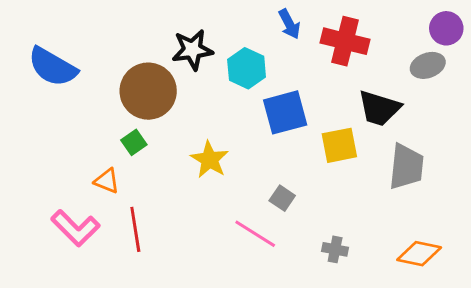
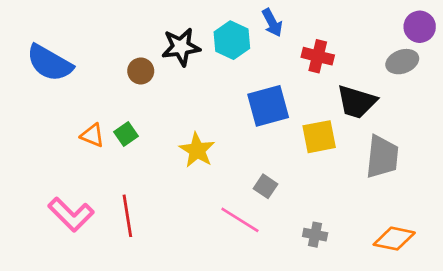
red cross: (345, 41) -> (318, 56), moved, size x0.7
cyan hexagon: (247, 68) -> (232, 40), moved
brown circle: (148, 91) -> (141, 71), moved, size x0.5
orange triangle: (107, 181) -> (92, 135), moved

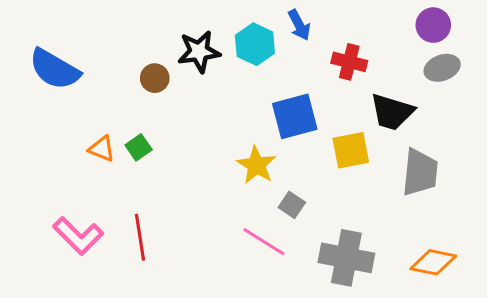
purple circle: (420, 27) -> (433, 25), moved
yellow star: (197, 150) -> (256, 165), moved
gray cross: (315, 235) -> (346, 258), size x2.0

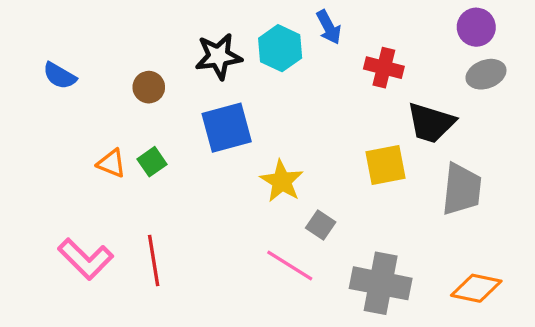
blue semicircle: (55, 69) -> (60, 76), size x0.6
brown circle: (155, 78) -> (149, 87), moved
blue square: (295, 116) -> (227, 128), moved

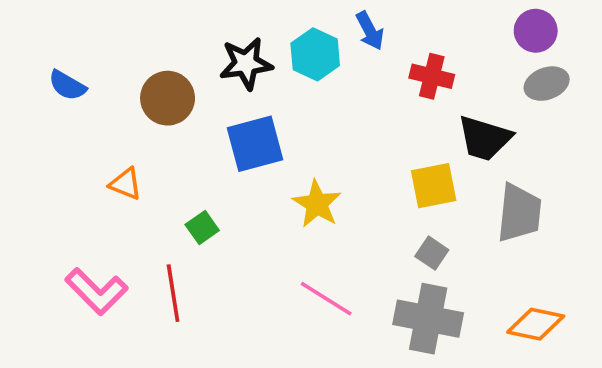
brown circle: (149, 87) -> (168, 98), size x1.5
green square: (152, 162) -> (202, 228), moved
gray square: (321, 225) -> (432, 253), moved

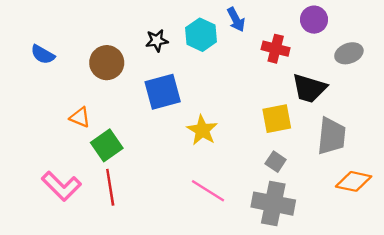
purple circle: (536, 31) -> (314, 20), moved
black star: (246, 64) -> (157, 41), size x0.7
green square: (202, 228) -> (107, 145), moved, size x1.5
orange diamond: (536, 324) -> (354, 181), moved

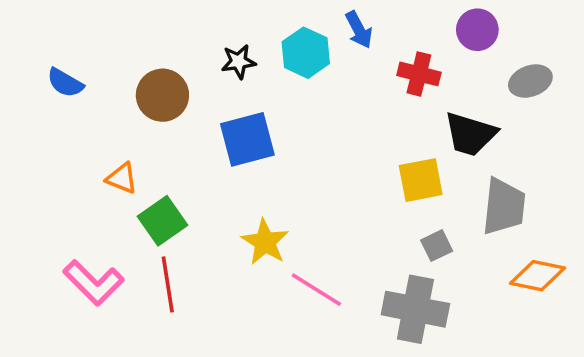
yellow star: (202, 130) -> (265, 242), moved
gray square: (276, 162) -> (437, 246), moved, turned 30

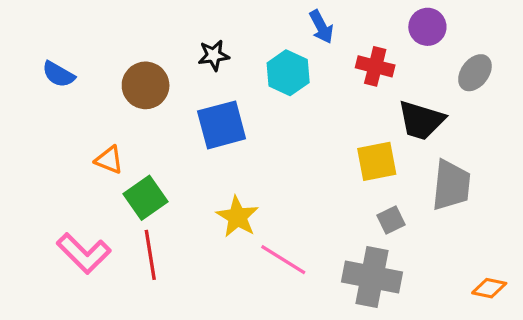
cyan hexagon: (306, 53) -> (288, 73), moved
gray ellipse: (530, 81) -> (475, 73), turned -33
orange diamond: (537, 276) -> (489, 288), moved, size x0.7

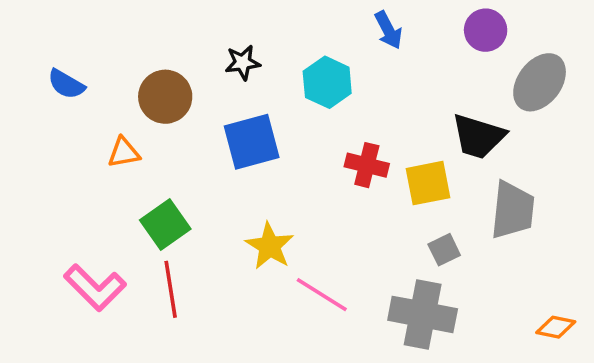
blue arrow: (321, 27) -> (388, 30), moved
red cross: (375, 66) -> (367, 165), moved
gray ellipse: (475, 73) -> (540, 82), size x1.4
orange triangle: (109, 160) -> (124, 153), moved, turned -32

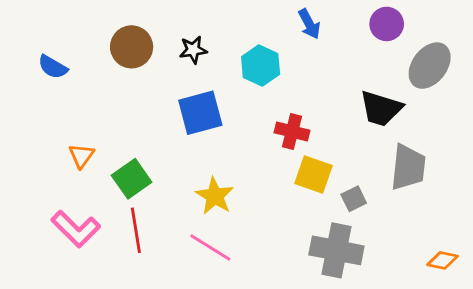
brown circle: (165, 97) -> (132, 47), moved
orange triangle: (124, 153) -> (81, 156), moved, turned -44
yellow square: (428, 183) -> (314, 174), moved, turned 30
pink line: (322, 295) -> (210, 248), moved

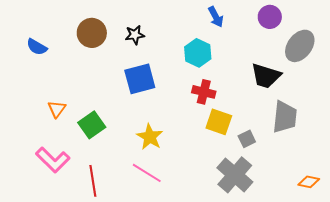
cyan hexagon: (261, 66) -> (198, 53), moved
red line: (136, 230) -> (93, 181), moved
gray cross: (336, 250) -> (235, 175), turned 30

